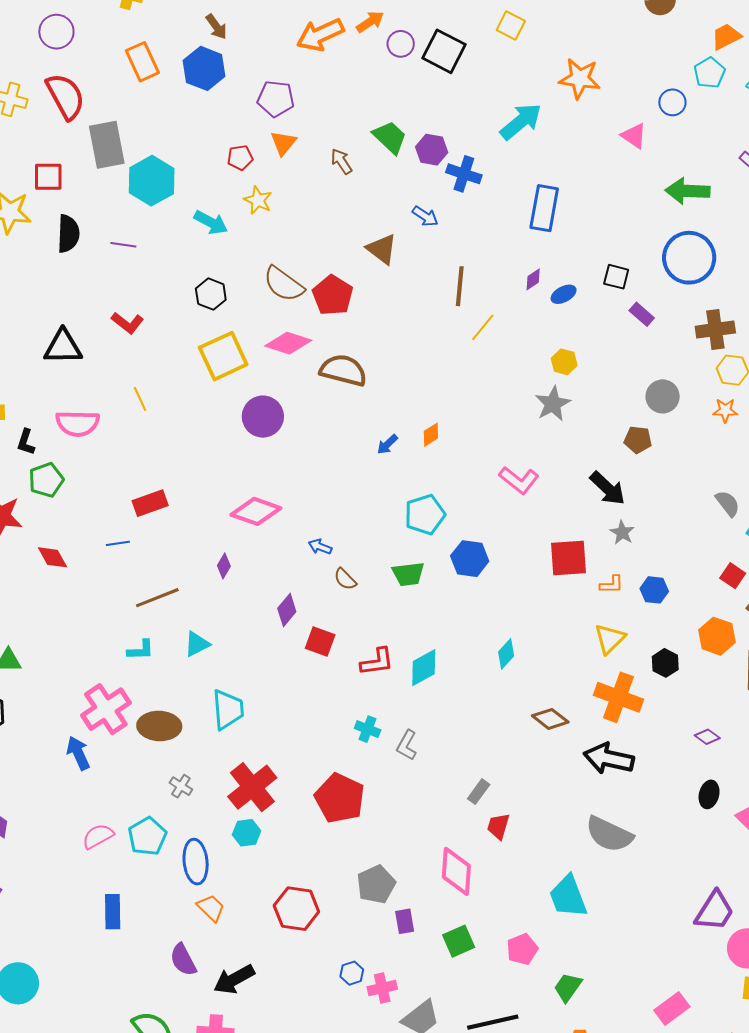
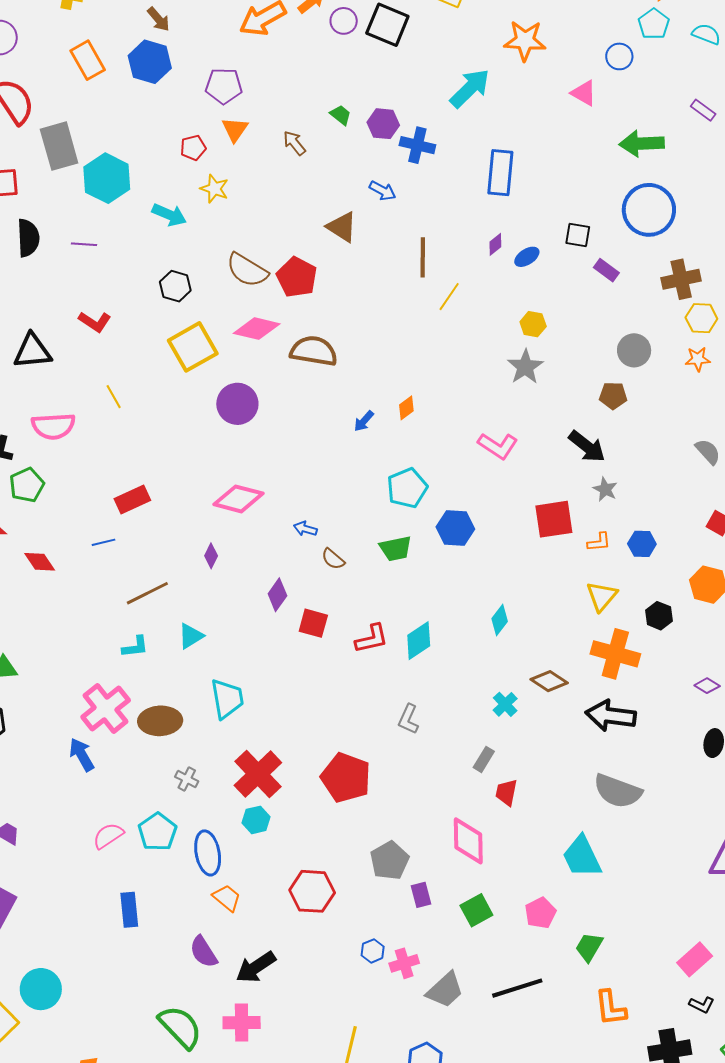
green trapezoid: (390, 137) -> (341, 115), size x0.6
cyan cross: (368, 729) -> (505, 704), moved, turned 30

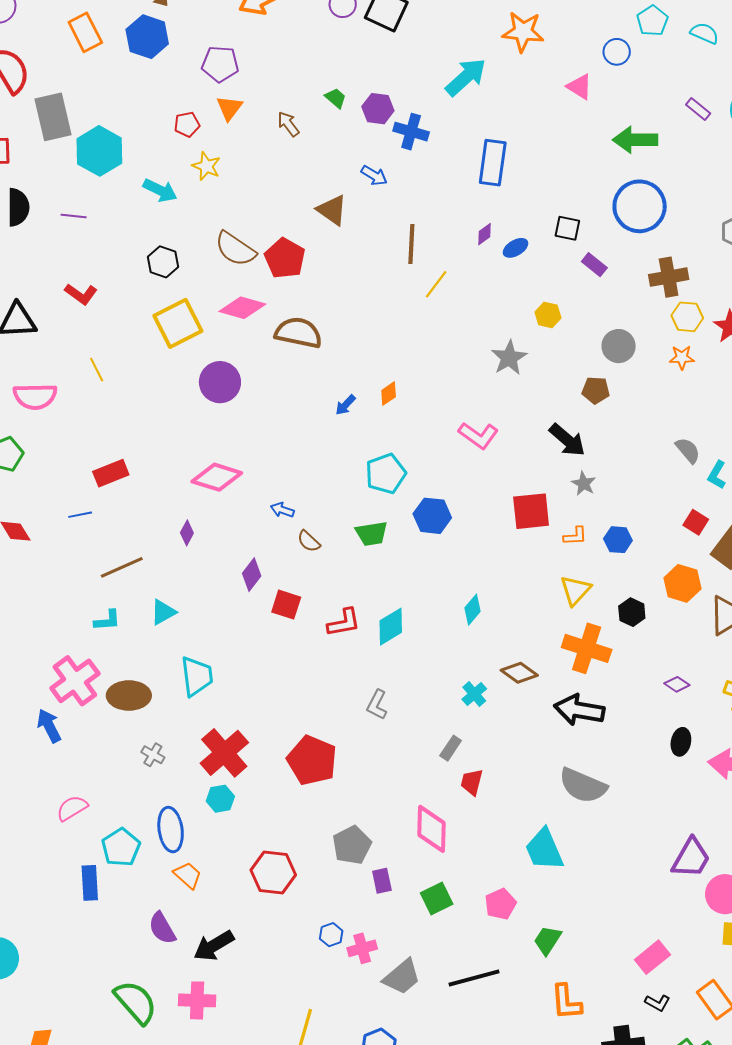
yellow hexagon: (533, 324) -> (548, 315), moved
cyan pentagon: (157, 832) -> (121, 847), moved

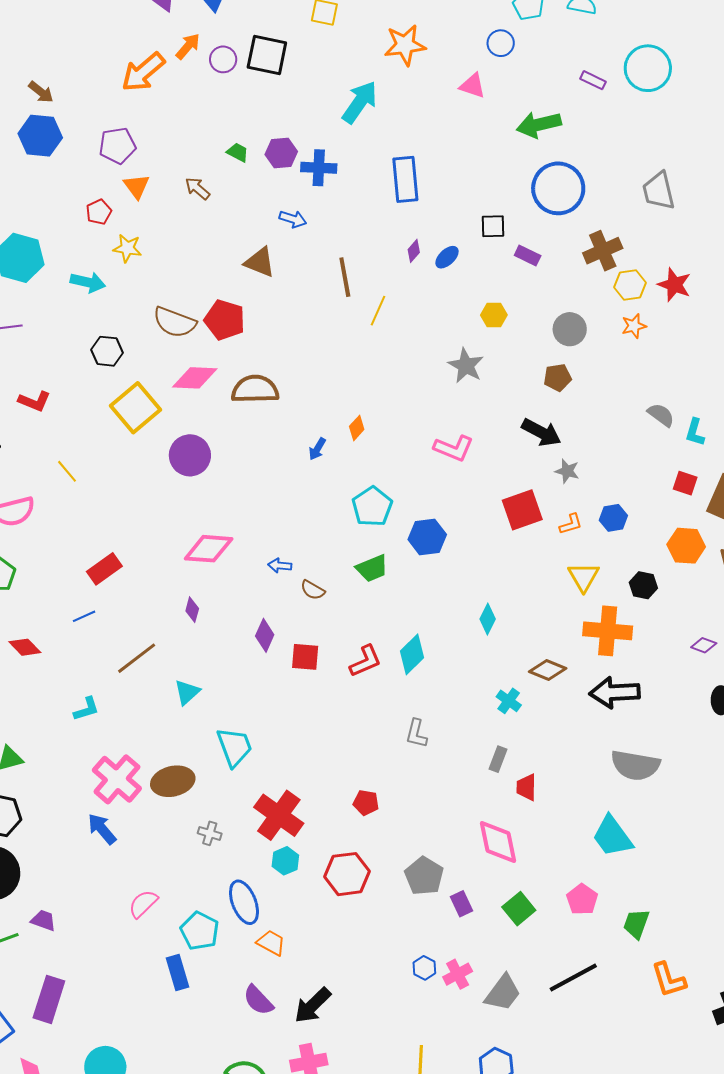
cyan L-shape: (107, 620) -> (86, 709), moved
red pentagon: (312, 760) -> (366, 803), size x0.5
red hexagon: (273, 872) -> (347, 874), moved

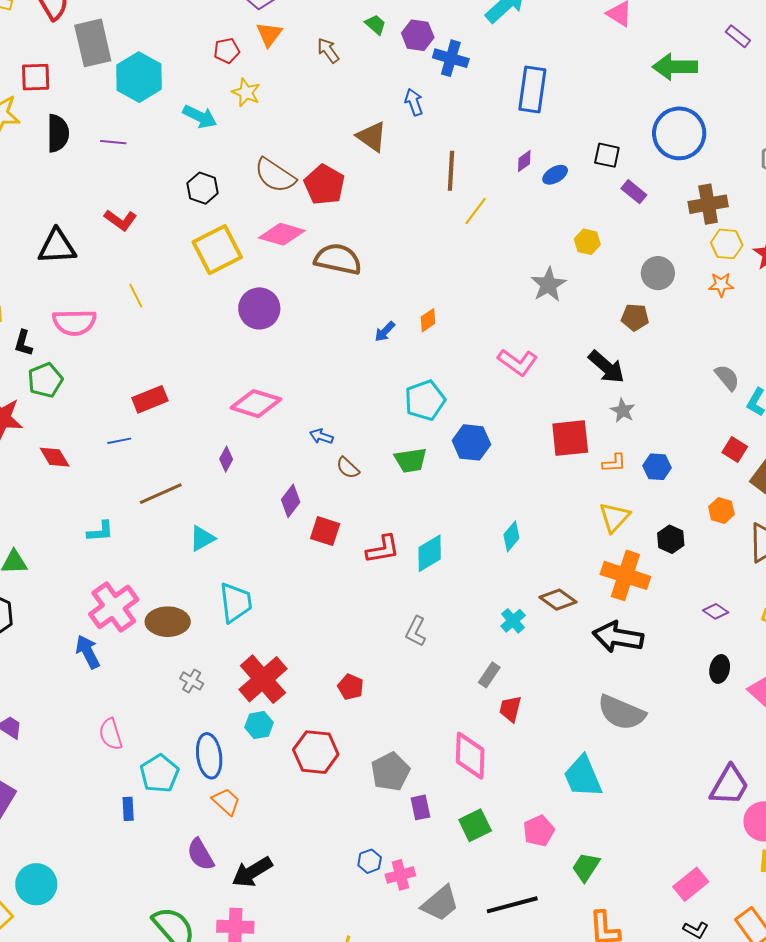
blue arrow: (293, 219) -> (414, 102), turned -140
orange hexagon: (686, 546) -> (721, 511), size x0.7
pink semicircle: (143, 904) -> (111, 734), turned -76
blue rectangle: (177, 973) -> (128, 809), size x0.7

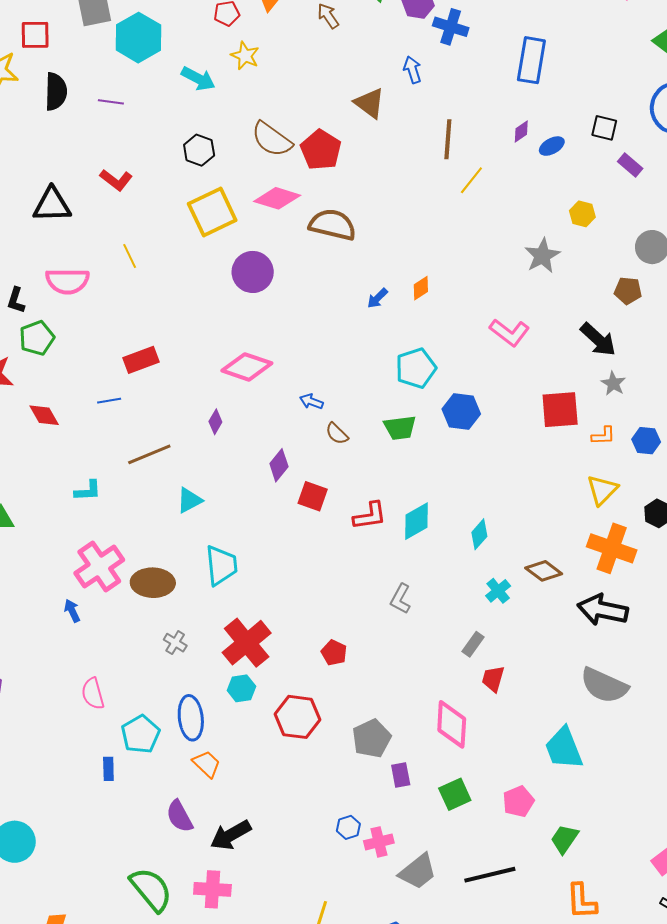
cyan diamond: (511, 536) -> (479, 534), moved
blue arrow: (88, 652) -> (72, 611), size x0.7

